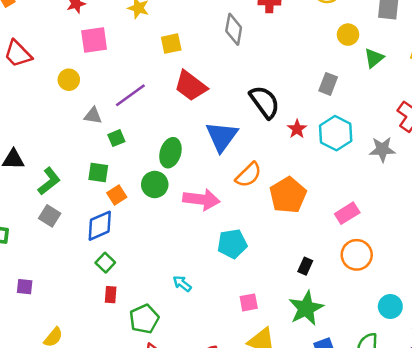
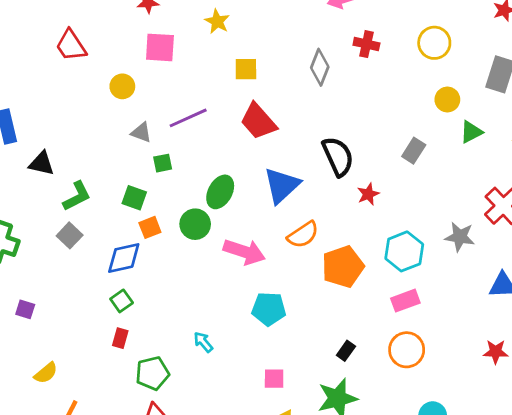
cyan hexagon: (336, 133) -> (404, 251), moved

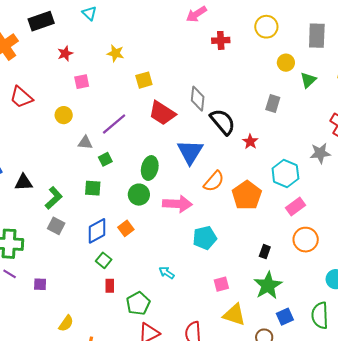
pink square: (160, 47) -> (82, 82), size x0.7
gray diamond: (320, 67) -> (198, 99), moved
orange square: (150, 227) -> (126, 228), moved

